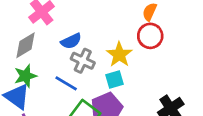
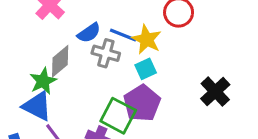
gray diamond: (25, 45) -> (60, 61), moved
blue line: (66, 83) -> (123, 35), moved

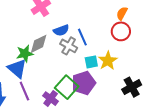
blue line: (123, 35) -> (82, 37), turned 30
yellow star: (147, 39) -> (108, 61), moved

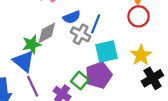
blue line: (82, 37) -> (96, 24), turned 48
yellow star: (108, 61) -> (141, 55), moved
cyan square: (91, 62) -> (106, 51), size x1.5
green square: (67, 87) -> (80, 81), size x0.7

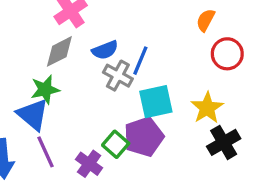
red circle: (139, 16) -> (227, 54), moved
gray diamond: (47, 33) -> (59, 51), moved

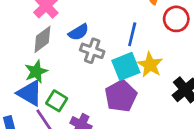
blue line: (140, 61) -> (132, 34), moved
yellow star: (207, 108) -> (150, 65), moved
green square: (116, 144) -> (57, 101), moved

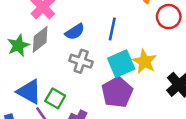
blue line: (132, 34) -> (112, 29), moved
gray cross: (92, 51) -> (81, 61), moved
green star: (36, 72) -> (18, 45), moved

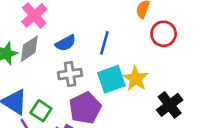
gray cross: (81, 61) -> (70, 74), turned -30
purple pentagon: (117, 92) -> (85, 108), moved

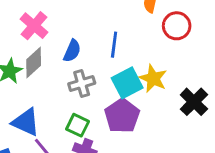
blue semicircle: (66, 43) -> (72, 51), turned -30
purple pentagon: (85, 108) -> (122, 116), moved
green square: (41, 111) -> (78, 125), moved

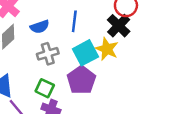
blue semicircle: (72, 51) -> (40, 27), turned 48
black cross: (194, 102) -> (119, 26), moved

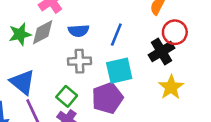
yellow star: (107, 49) -> (171, 87), moved

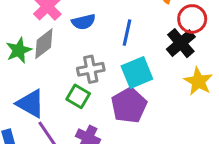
blue semicircle: (79, 31) -> (84, 22), moved
green square: (67, 96) -> (78, 96), moved

